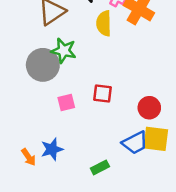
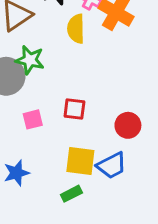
yellow square: (156, 139) -> (80, 161), moved

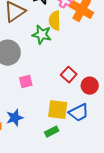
green star: (30, 60) -> (42, 35), moved
red square: (74, 109) -> (69, 75), moved, turned 35

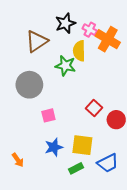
blue trapezoid: (79, 113) -> (108, 163), moved
blue star: (15, 118) -> (54, 147), moved

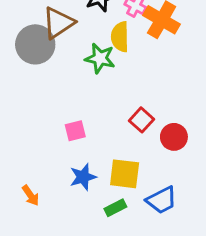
gray circle: (29, 85) -> (35, 44), moved

